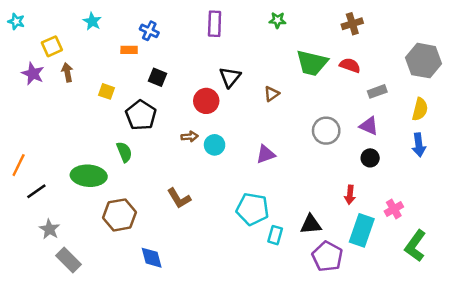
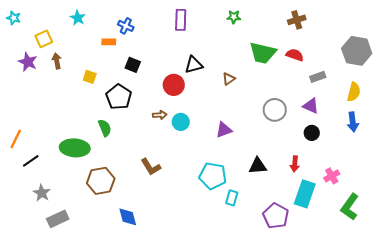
black triangle: (230, 77) -> (194, 65), turned 36
black triangle: (311, 224) -> (258, 166), moved
gray rectangle: (68, 260) -> (58, 219), turned -70

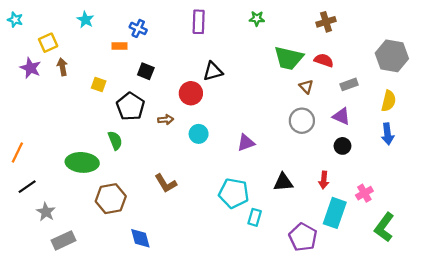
brown triangle: (229, 79) -> (306, 87), moved, turned -40
brown arrow: (160, 115) -> (166, 120), moved
black line: (31, 161) -> (27, 187), moved

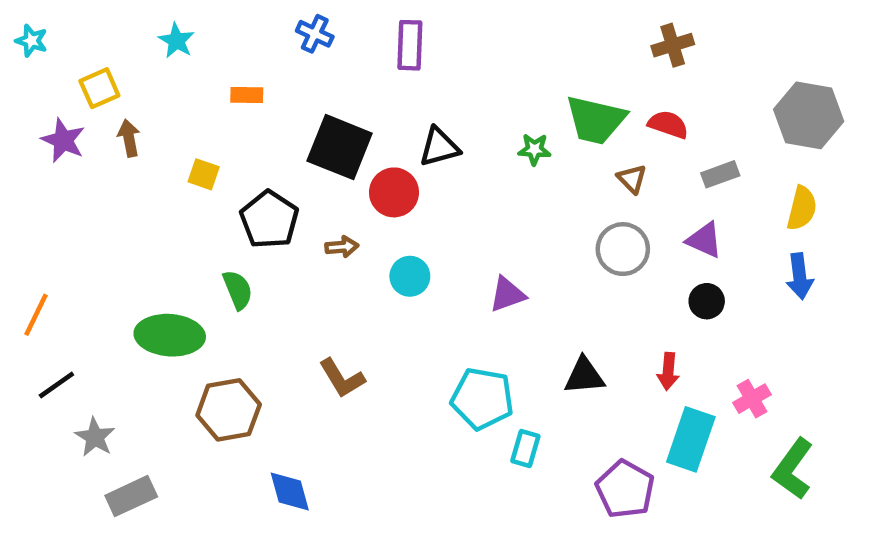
green star: (257, 19) -> (534, 149), moved
blue cross: (138, 28) -> (315, 34), moved
black square: (146, 71) -> (340, 147), moved, size x1.8

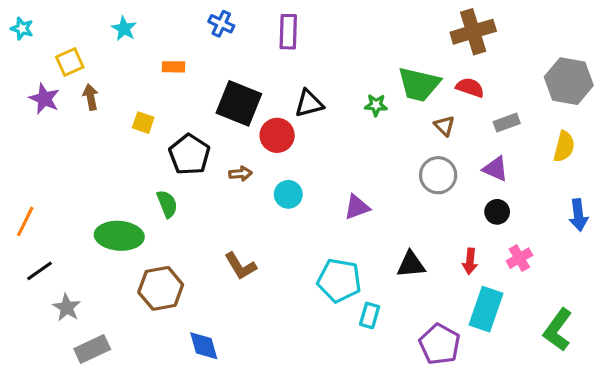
brown cross: (673, 45) -> (473, 32), size x1.5
blue arrow: (800, 276) -> (578, 215), moved
pink cross: (752, 399) -> (519, 258), moved

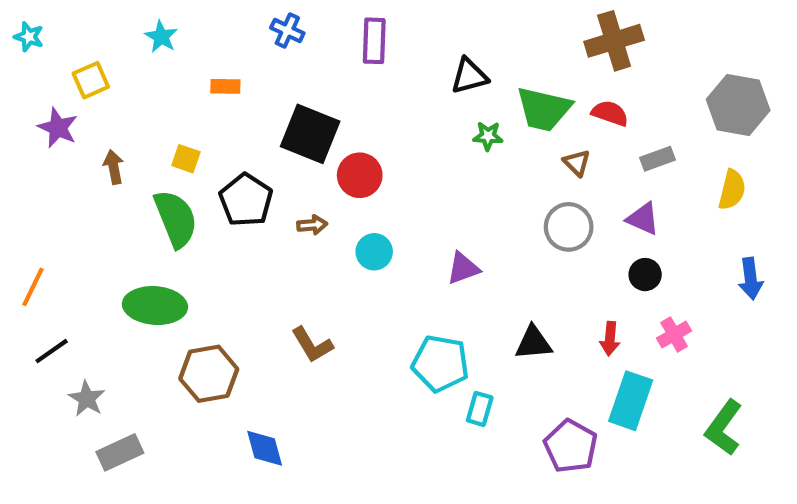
brown arrow: (91, 97) -> (114, 167), moved
black triangle: (309, 103) -> (469, 76), moved
green semicircle: (167, 204) -> (176, 219), moved, size x1.6

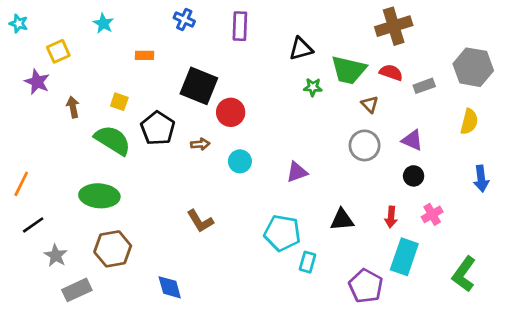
gray rectangle: (657, 159) -> (424, 86), moved
green semicircle: (176, 219) -> (113, 140), turned -36
brown hexagon: (209, 374) -> (113, 249), moved

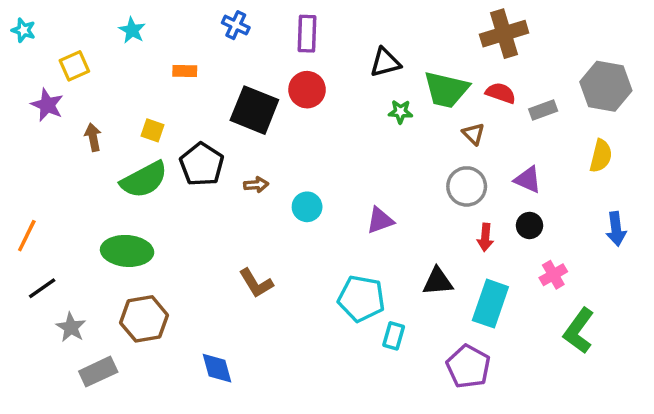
red circle: (231, 112) -> (307, 90), moved
green semicircle: (113, 140) -> (144, 180), turned 120
red arrow: (391, 217) -> (485, 237), moved
cyan rectangle: (404, 257) -> (490, 304), moved
green L-shape: (464, 274) -> (579, 331), moved

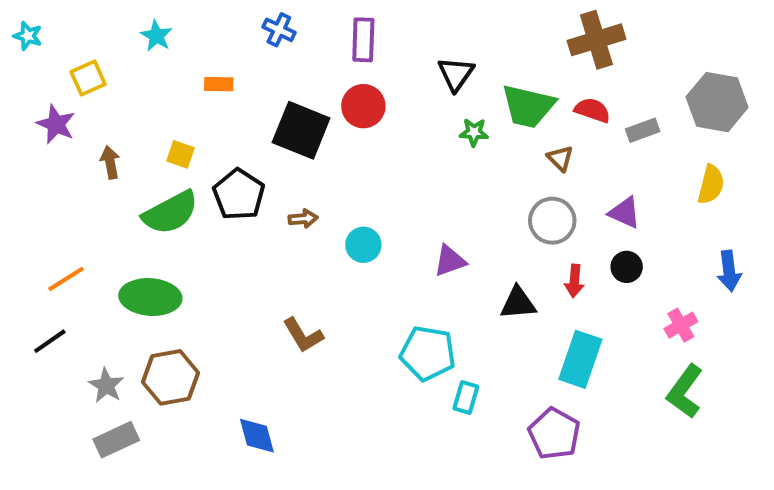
black triangle: (385, 62) -> (456, 74), turned -40
orange line: (27, 236) -> (66, 279), moved, turned 32
pink cross: (553, 275) -> (681, 325), moved
black triangle: (438, 282) -> (518, 303), moved
gray star: (71, 327) -> (106, 385), moved

